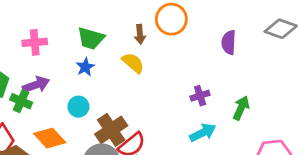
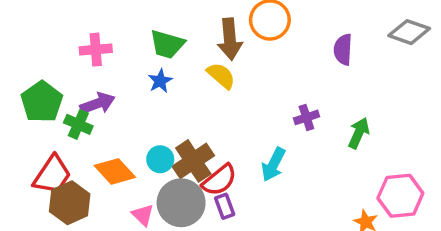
brown arrow: (140, 34) -> (230, 39), size x1.6
cyan circle: (78, 107) -> (160, 159), moved
cyan arrow: (203, 133) -> (273, 164), moved, turned 144

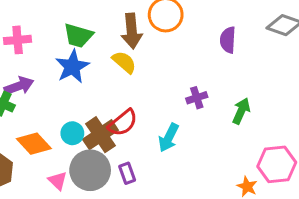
blue star: (160, 81) -> (72, 67), size x1.6
red semicircle: (219, 180) -> (123, 123), moved

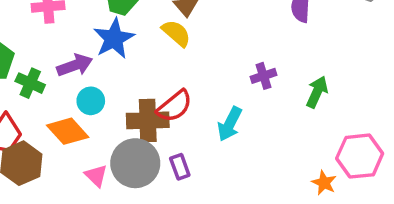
purple arrow: (19, 86) -> (75, 65), moved
cyan circle: (72, 133) -> (91, 101), moved
brown cross: (100, 135) -> (148, 120), turned 32

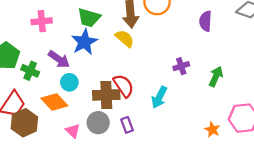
purple arrow: (75, 65) -> (59, 59), turned 55
red semicircle: (174, 106) -> (124, 86), turned -85
gray circle: (135, 163) -> (98, 123), size x0.7
orange star: (324, 183) -> (212, 130), moved

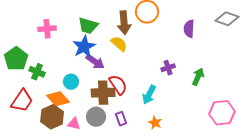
purple arrow: (59, 59) -> (95, 62), moved
brown hexagon: (24, 123) -> (52, 117), moved
orange star: (212, 130) -> (155, 123), moved
pink triangle: (73, 131) -> (74, 124), turned -32

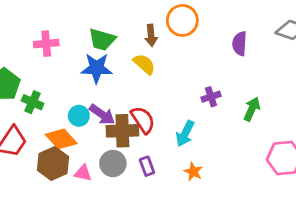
brown arrow: (124, 23) -> (151, 35), size x0.7
blue star: (84, 47) -> (97, 68), turned 30
purple arrow: (95, 62) -> (102, 114), moved

